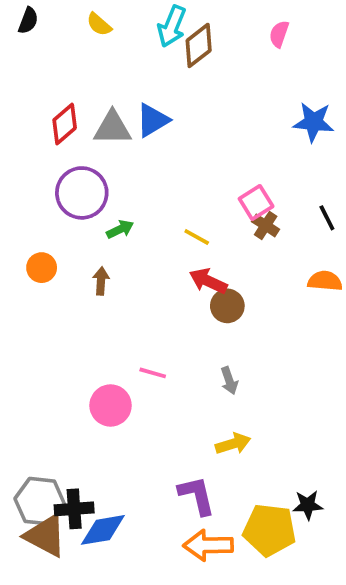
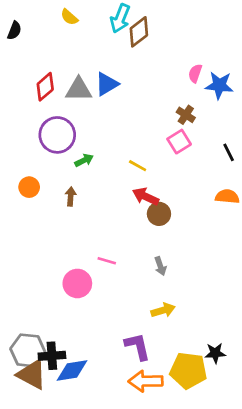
black semicircle: (28, 21) -> (14, 30), moved
pink semicircle: (279, 34) -> (195, 73), moved
brown cross: (266, 225) -> (186, 115), moved

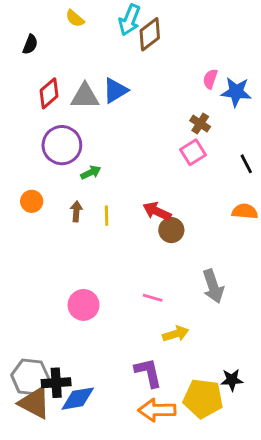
black semicircle: (14, 30) -> (30, 44), moved
yellow line: (138, 166) -> (107, 216), moved, turned 60
pink line: (107, 261) -> (153, 298), moved
gray arrow: (160, 266) -> (213, 286), moved, size x1.6

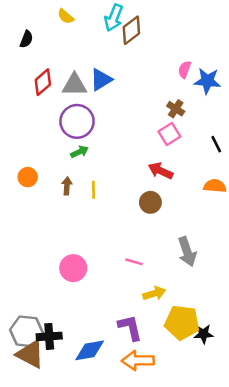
purple circle: (62, 145) -> (77, 121), moved
red arrow: (157, 211) -> (161, 171), moved
blue diamond: (78, 399) -> (90, 350), moved
yellow pentagon: (203, 399) -> (182, 323), moved

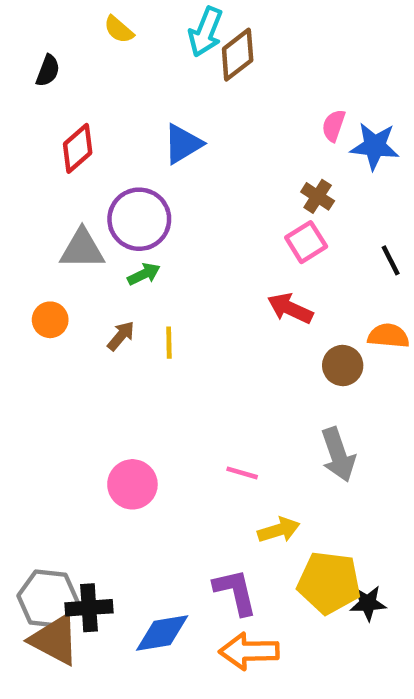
gray triangle: (74, 85) -> (82, 249), moved
brown arrow: (67, 186) -> (121, 336), turned 36
brown circle: (150, 202) -> (343, 365), moved

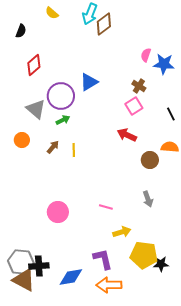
blue triangle: (183, 144) -> (89, 82), moved
gray triangle: (82, 249) -> (36, 109), turned 40
gray arrow: (338, 455) -> (148, 199), size x0.7

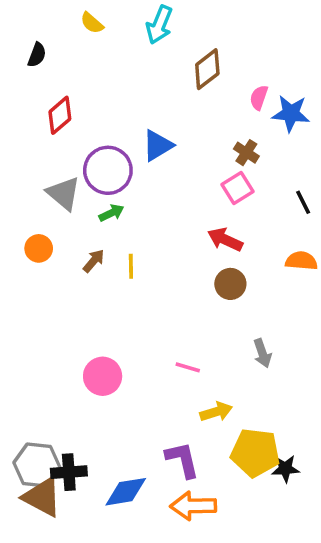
brown diamond: (104, 24) -> (207, 69), moved
brown circle: (150, 160) -> (230, 284), moved

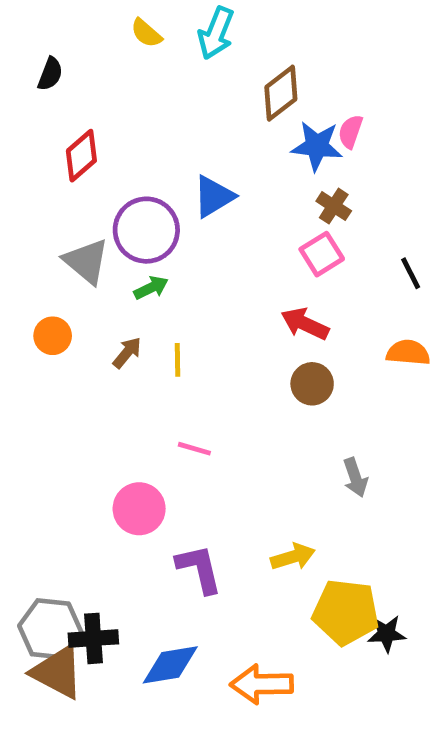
yellow semicircle: (92, 23) -> (146, 33), moved
blue star: (291, 113) -> (317, 146), moved
pink line: (188, 367) -> (194, 449), moved
purple L-shape: (182, 460) -> (199, 569), moved

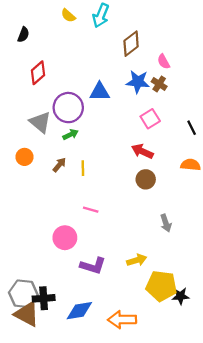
pink semicircle: (351, 132) -> (164, 62), turned -48
blue star: (317, 146) -> (138, 82), moved
blue triangle: (214, 196) -> (100, 92), turned 30
brown cross: (334, 206) -> (159, 84), moved
purple L-shape: (199, 569) -> (93, 266), turned 120

